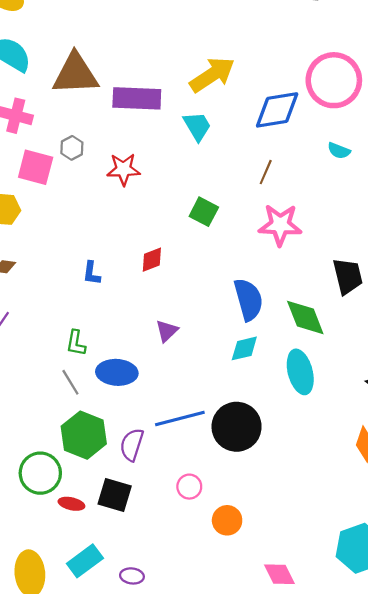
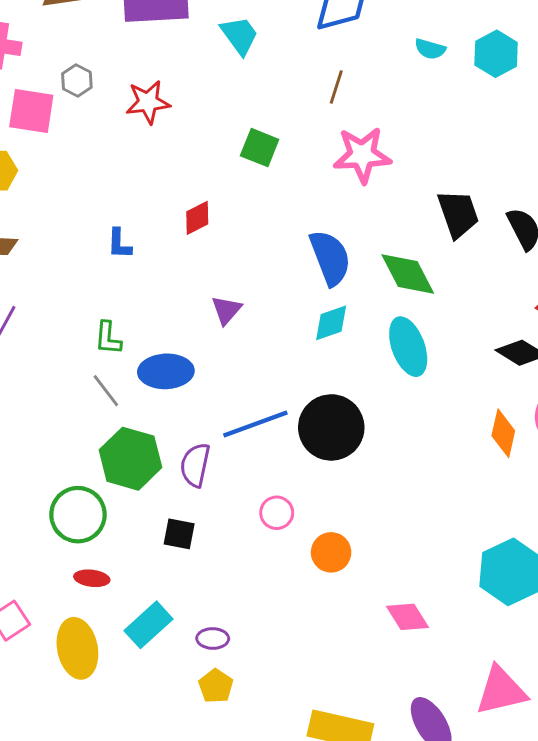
black square: (115, 495) -> (179, 534), size x0.7
red ellipse: (71, 504) -> (92, 578), moved

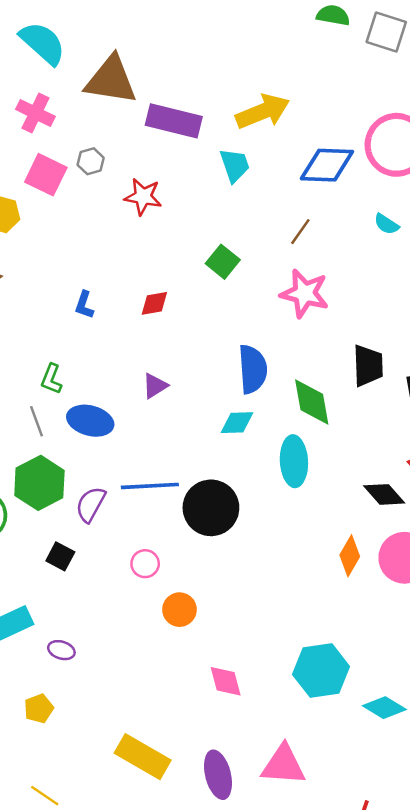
yellow pentagon: (216, 686) -> (39, 709), moved

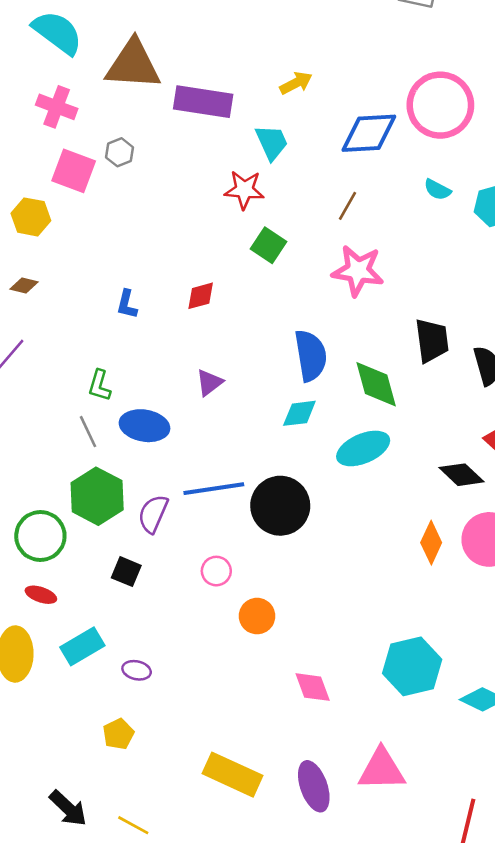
yellow arrow: (263, 111) -> (296, 83), size x0.6
red star: (143, 197) -> (244, 190), moved
cyan ellipse: (294, 461) -> (363, 448), turned 75

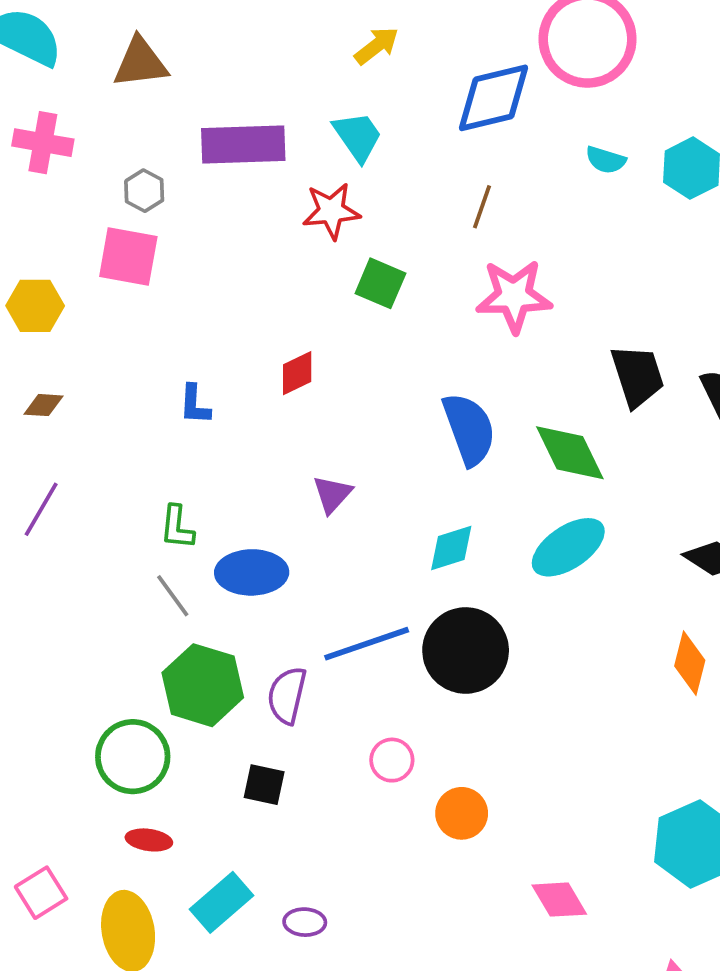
brown triangle: (133, 65) -> (140, 63), size x0.7
purple rectangle: (203, 102) -> (243, 145), moved
pink square: (74, 171) -> (128, 257), moved
cyan diamond: (299, 413) -> (451, 548), moved

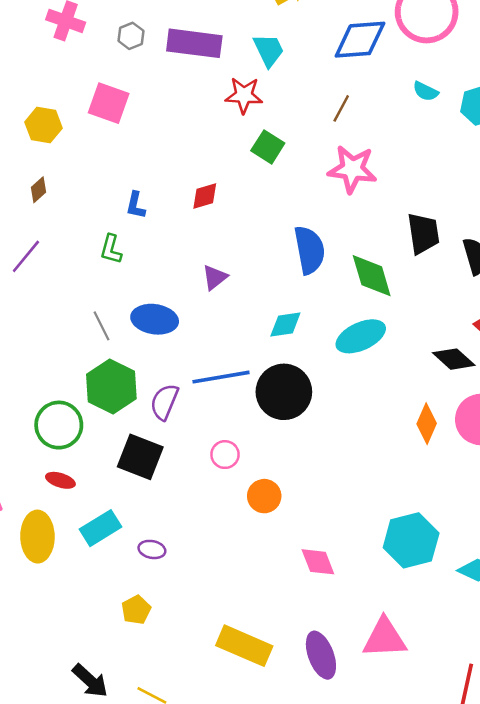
gray hexagon: (144, 191) -> (131, 36), moved
brown diamond: (44, 405) -> (38, 190), turned -55
green L-shape: (177, 527) -> (111, 249), moved
black square: (264, 785) -> (140, 457), size x1.6

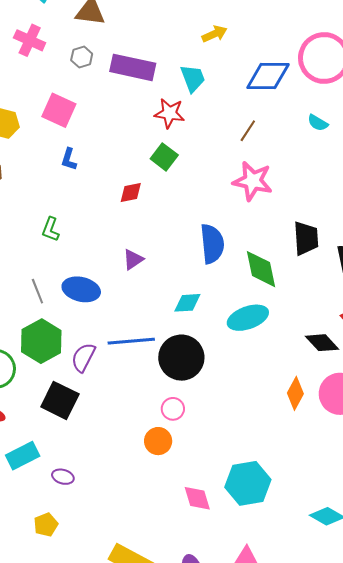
green square: (268, 147) -> (164, 157), moved
blue L-shape: (136, 205) -> (69, 159), moved
pink circle: (225, 455) -> (173, 409), moved
cyan hexagon: (411, 540) -> (248, 483), moved

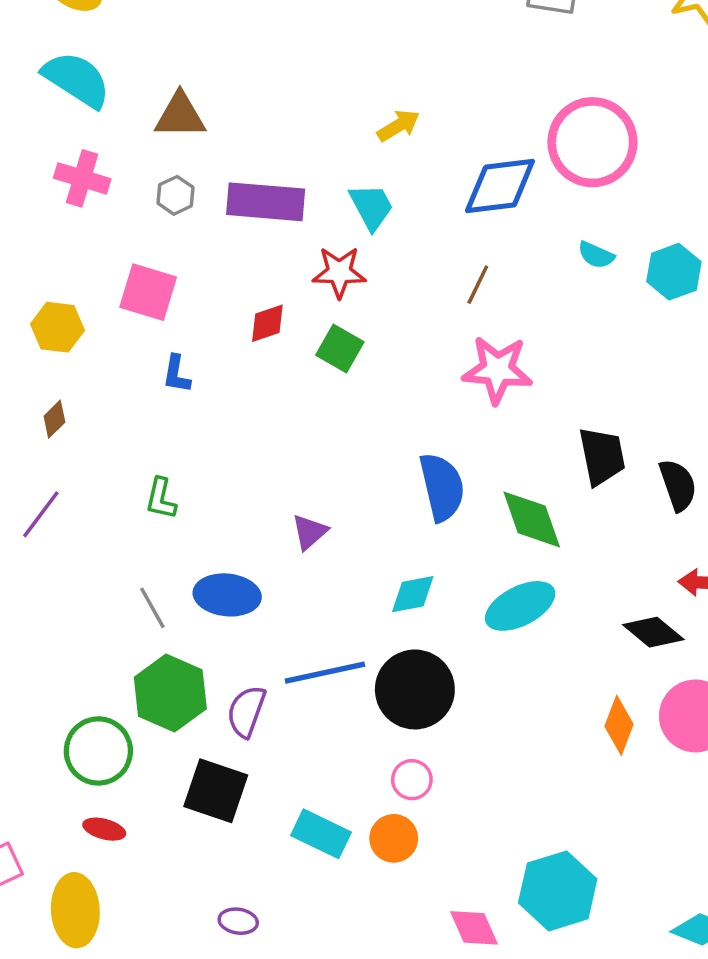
red diamond: (131, 192) -> (267, 323), moved
cyan rectangle: (23, 456) -> (321, 834), moved, turned 60

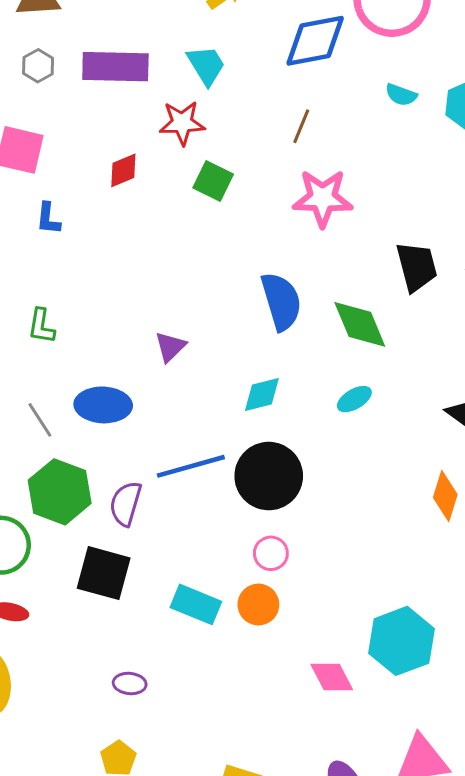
green square: (340, 349) -> (213, 181), moved
cyan ellipse: (520, 606) -> (354, 399), size x0.6

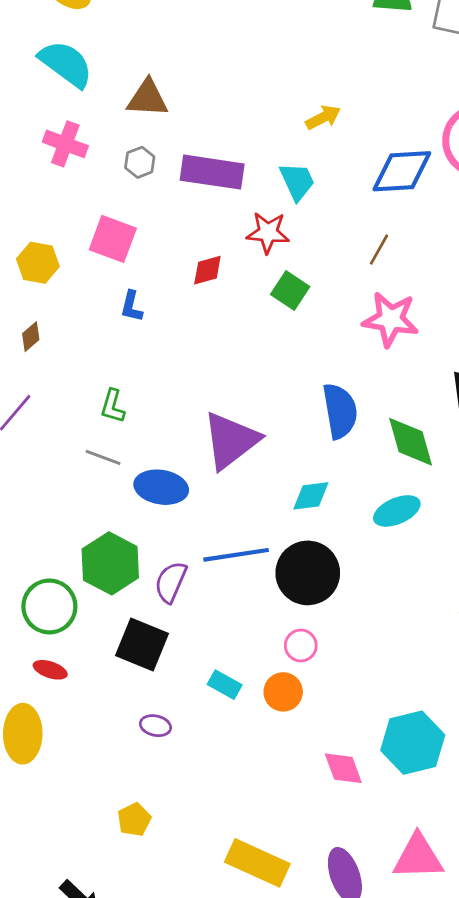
purple triangle: (170, 347) -> (231, 441), size x2.0
cyan ellipse: (354, 399) -> (397, 511), size x1.4
gray line: (40, 420) -> (103, 457), moved, turned -44
cyan rectangle: (196, 604) -> (225, 685), size x0.7
purple ellipse: (130, 684) -> (155, 726), moved

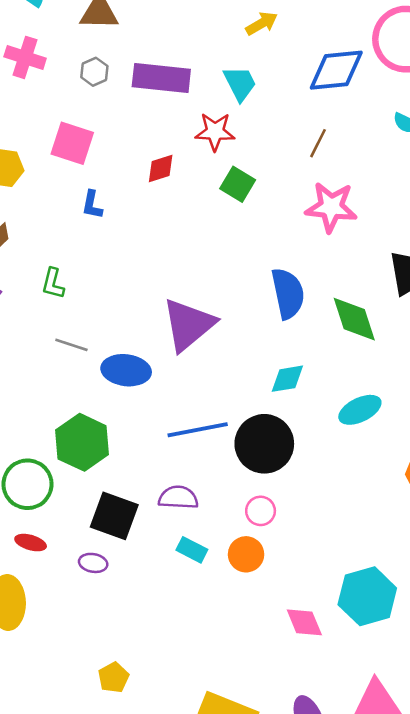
green L-shape: (113, 406) -> (53, 283), moved
cyan diamond: (311, 496) -> (287, 379), moved
cyan ellipse: (397, 511) -> (360, 410), moved
purple semicircle: (171, 582) -> (178, 498), moved, turned 72
purple ellipse: (155, 726) -> (93, 563), moved

